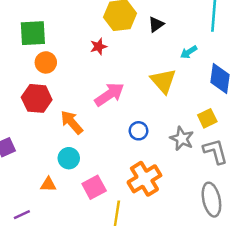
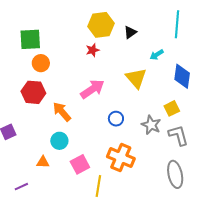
red star: (99, 47) -> (93, 50), moved
orange cross: (144, 179) -> (121, 158), turned -36

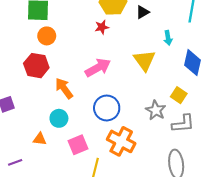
cyan arrow: (157, 55) -> (168, 38), turned -72
yellow square: (172, 108) -> (179, 95), turned -35
blue circle: (116, 119) -> (107, 108), moved, size x1.6
gray L-shape: (178, 135) -> (183, 124), turned 95

